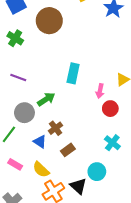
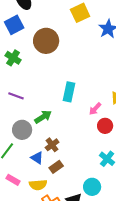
pink arrow: (100, 91) -> (95, 109), turned 32
brown rectangle: (68, 150) -> (56, 167), moved
yellow semicircle: (41, 170) -> (38, 185), turned -48

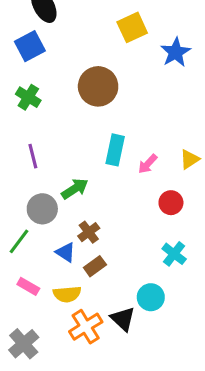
brown circle: (46, 41) -> (98, 86), moved
purple line: (16, 96) -> (33, 156), turned 56
pink arrow: (95, 109) -> (148, 164), moved

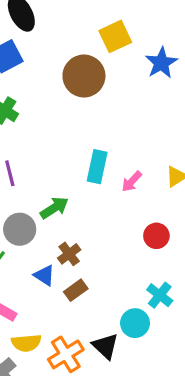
brown circle: (98, 86) -> (84, 76), moved
red circle: (171, 203) -> (156, 236), moved
cyan cross: (174, 254) -> (160, 295), moved
yellow semicircle: (67, 294) -> (26, 343), moved

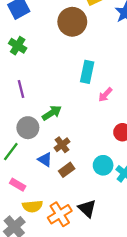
cyan rectangle: (97, 167) -> (87, 72), moved
cyan circle: (135, 323) -> (103, 165), moved

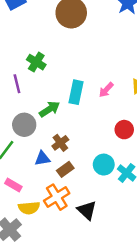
green cross: (18, 46) -> (36, 62), moved
cyan rectangle: (87, 72) -> (76, 92), moved
blue triangle: (45, 160) -> (42, 158), turned -42
orange cross: (60, 214) -> (57, 197), moved

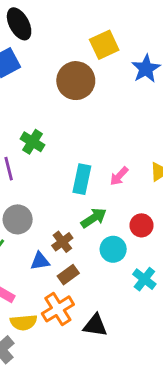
green arrow: (50, 109) -> (94, 218), moved
cyan circle: (104, 165) -> (113, 249), moved
black triangle: (87, 210) -> (95, 325), turned -35

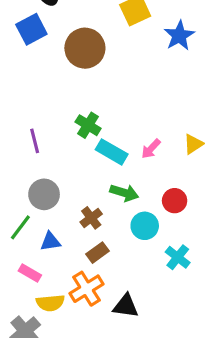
brown circle: (76, 81) -> (85, 48), moved
green cross: (33, 142) -> (88, 125), moved
cyan rectangle: (82, 179) -> (112, 152), turned -72
green arrow: (94, 218) -> (124, 193), turned 50
blue triangle: (40, 261) -> (50, 242), moved

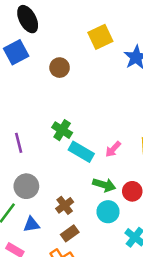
brown circle: (85, 48) -> (60, 68), size x0.6
green arrow: (124, 193) -> (104, 185), moved

